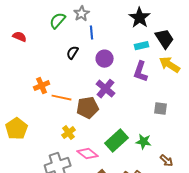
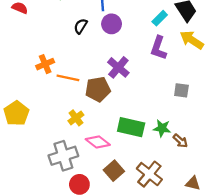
cyan rectangle: (142, 46) -> (160, 18), turned -32
purple circle: (105, 59) -> (112, 24), moved
green rectangle: (117, 141) -> (131, 127), turned 55
brown arrow: (167, 161) -> (180, 141), moved

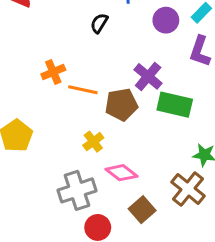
purple circle: (112, 24) -> (166, 20), moved
green rectangle: (131, 127) -> (175, 105), moved
brown cross: (149, 174) -> (188, 189), moved

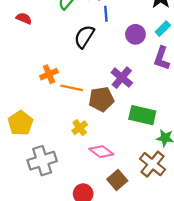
black semicircle: (99, 23) -> (84, 37), size x1.5
green rectangle: (175, 105) -> (142, 115), moved
gray cross: (77, 190) -> (42, 161), moved

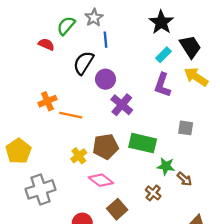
red semicircle: (24, 18) -> (46, 44), moved
purple circle: (135, 34) -> (106, 79), moved
brown pentagon: (101, 99) -> (106, 146), moved
brown cross: (153, 164) -> (153, 193), size x0.6

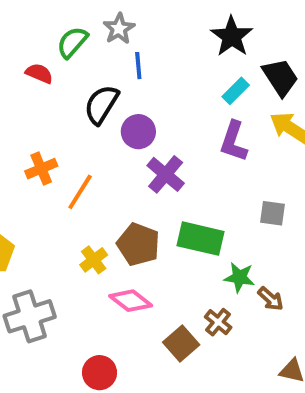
orange line: (71, 115) -> (80, 192), turned -70
brown pentagon: (106, 146) -> (138, 244), turned 30
brown square: (117, 209) -> (181, 343), moved

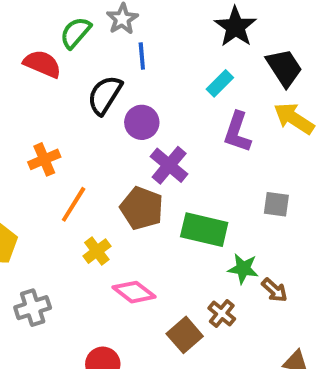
red semicircle: (39, 73) -> (42, 64), size x1.4
cyan rectangle: (236, 91) -> (220, 83), moved
orange line: (80, 192) -> (74, 204), moved
brown pentagon: (138, 244) -> (142, 208), moved
gray cross: (30, 316) -> (33, 308), size x0.7

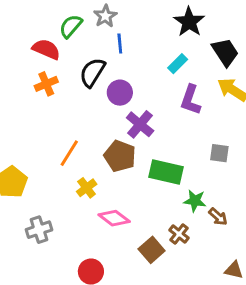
orange cross: (44, 159) -> (46, 84), moved

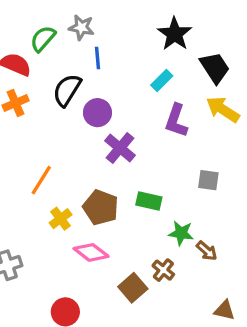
gray star: (105, 16) -> (81, 27), turned -30
brown pentagon: (120, 156) -> (101, 207), moved
green rectangle: (166, 172) -> (149, 201), size x0.7

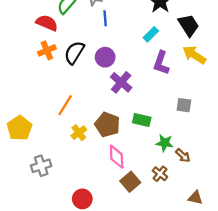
black semicircle: (67, 90) -> (74, 53), moved
pink diamond: (91, 252) -> (117, 157), moved, turned 50
brown cross: (163, 270) -> (160, 174), moved

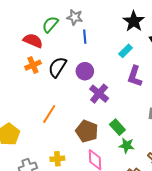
green rectangle: (142, 120) -> (117, 127), turned 35
yellow cross: (79, 133) -> (57, 159), moved, turned 32
green star: (165, 143) -> (127, 145), moved

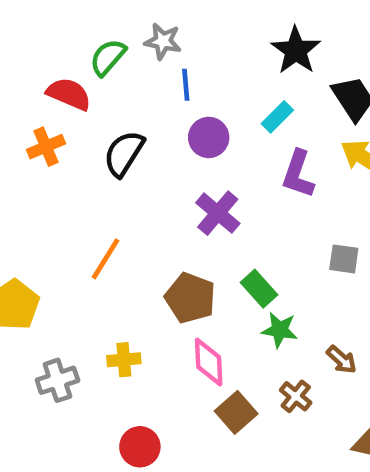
orange cross: (33, 65) -> (46, 147), moved
purple circle: (85, 71) -> (209, 137), moved

